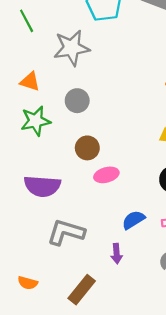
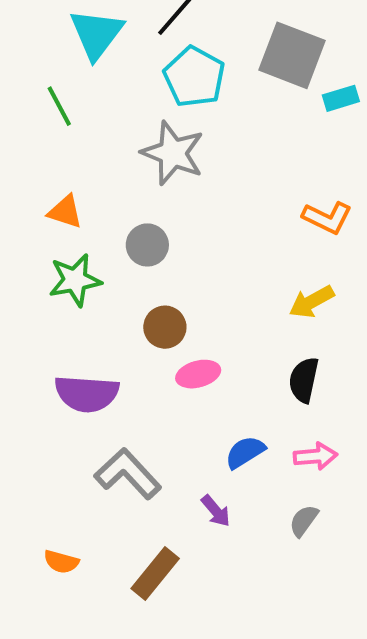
gray star: (72, 48) -> (173, 153), moved, turned 30
gray L-shape: (66, 232) -> (128, 474), turned 30
purple arrow: (117, 254) -> (216, 511), turned -36

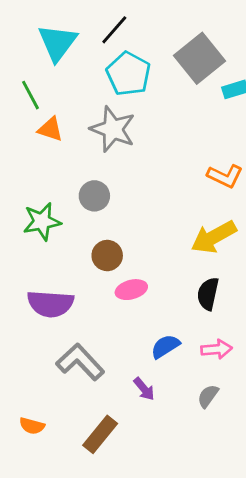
gray square: (292, 55) -> (199, 58), turned 30
orange triangle: (65, 212) -> (50, 129), moved
yellow arrow: (312, 302) -> (214, 237), size x1.4

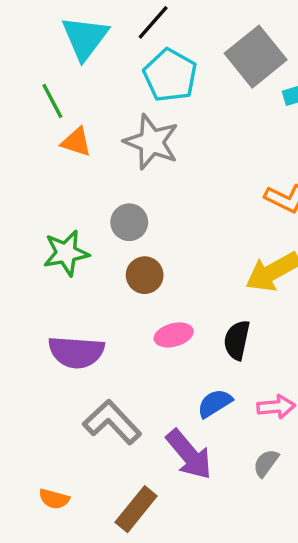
brown circle: (107, 256) -> (145, 275), moved
black semicircle: (208, 294) -> (237, 340), moved
purple arrow: (144, 389) -> (189, 455), size x1.8

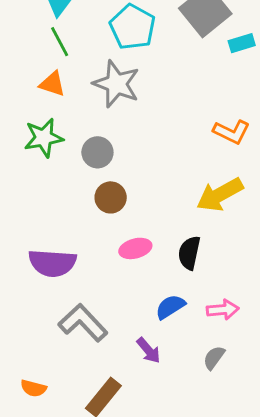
green line: (52, 101) -> (60, 42), moved
green star: (66, 253) -> (44, 138), moved
purple arrow: (189, 455) -> (148, 350), size x0.6

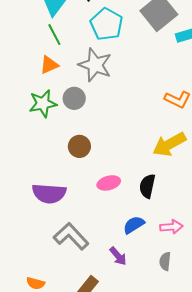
orange triangle: (52, 84) -> (49, 65), turned -42
gray circle: (97, 152) -> (74, 98), moved
brown circle: (111, 197) -> (79, 146), moved
gray semicircle: (214, 358) -> (165, 261), turned -30

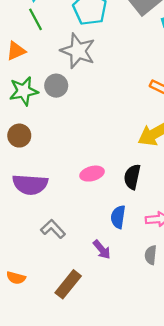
orange triangle: (49, 65) -> (16, 51), moved
brown circle: (79, 146) -> (19, 136), moved
blue semicircle: (134, 225) -> (118, 217), turned -50
gray L-shape: (71, 236) -> (53, 229), size x0.7

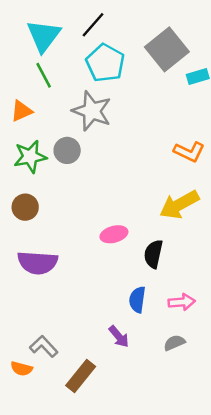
pink ellipse: (92, 174) -> (114, 234), moved
gray L-shape: (53, 229) -> (44, 346), moved
gray semicircle: (151, 255) -> (174, 343), turned 60

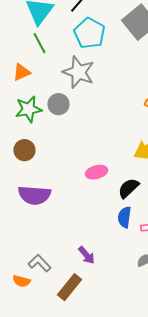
black semicircle: (153, 254) -> (128, 188), turned 35
blue semicircle: (137, 300) -> (124, 217), moved
purple arrow: (119, 337) -> (86, 255), moved

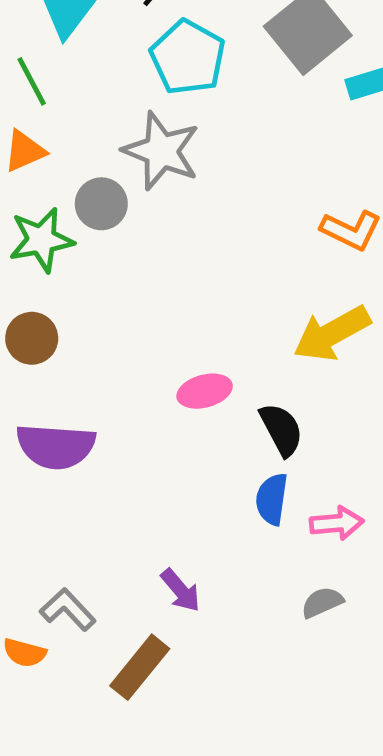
green line: (39, 43) -> (32, 81), moved
gray circle: (58, 104) -> (101, 204), moved
black semicircle: (128, 188) -> (281, 429), turned 105

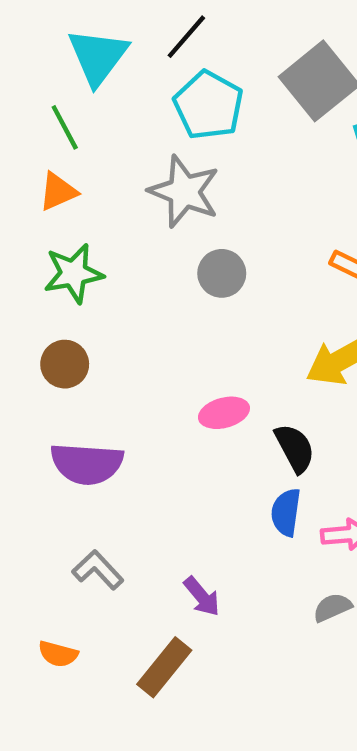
gray circle: (101, 204) -> (222, 273), moved
gray L-shape: (68, 610) -> (98, 570), moved

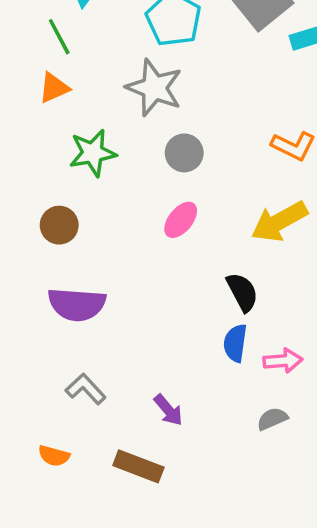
green star: (74, 273) -> (93, 153), moved
pink ellipse: (224, 413) -> (181, 220), moved, turned -36
brown rectangle: (164, 667) -> (138, 466), turned 72

